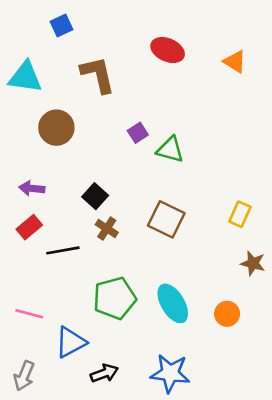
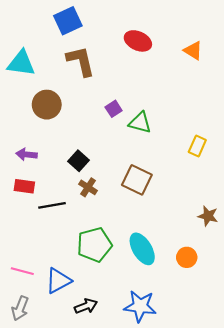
blue square: (62, 25) -> (68, 21), moved, size x1.5
yellow rectangle: (240, 214) -> (197, 146), moved
red rectangle: (29, 227) -> (24, 186), turned 48
pink line: (29, 314) -> (22, 271), moved

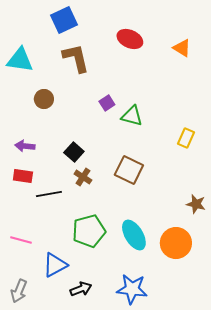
brown circle: (47, 105) -> (44, 99), size x0.7
orange circle: (187, 257) -> (176, 243), size x1.6
pink line: (22, 271) -> (21, 240), moved

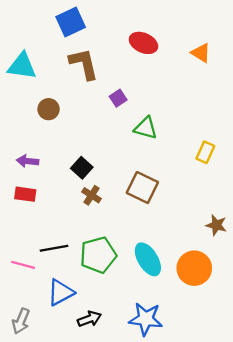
purple square: (107, 103) -> (118, 98), moved
black line: (49, 194) -> (54, 248), moved

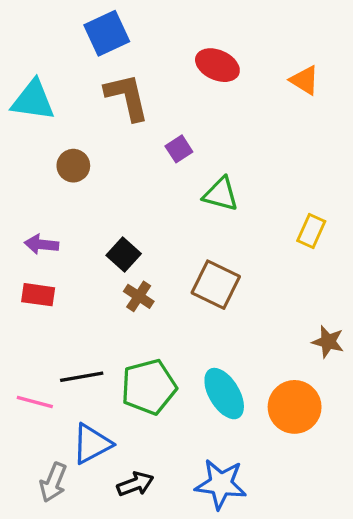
gray arrow: (21, 321) -> (53, 482), moved

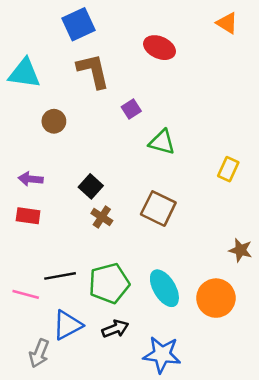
orange triangle: (305, 80) -> (227, 23), moved
black arrow: (135, 484) -> (115, 329), moved

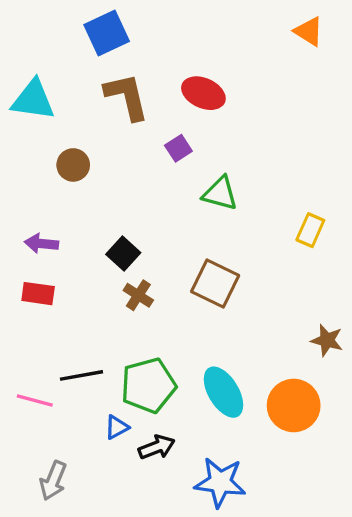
red ellipse: (159, 48) -> (203, 93), moved
blue triangle: (67, 325) -> (117, 427), moved, size x0.6

